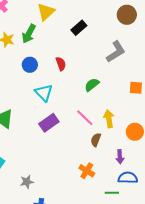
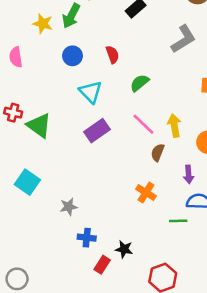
green semicircle: (92, 85) -> (140, 83), moved

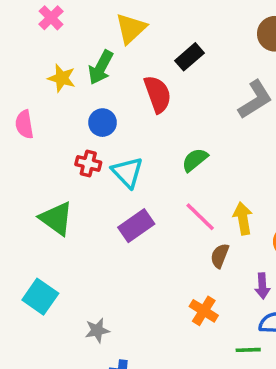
red semicircle: (112, 55) -> (158, 94), moved, size x1.5
red cross: (13, 113) -> (88, 163), moved

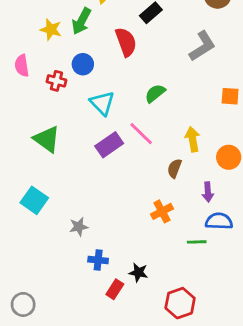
red cross: (88, 163) -> (56, 81), moved
pink line: (200, 217) -> (141, 134), moved
orange cross: (204, 311) -> (162, 211), turned 30

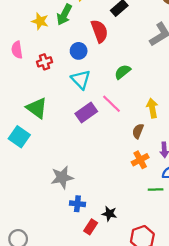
blue circle: (83, 64) -> (79, 51), moved
red cross: (56, 81) -> (44, 62), turned -32
cyan square: (34, 200) -> (19, 137), moved
orange cross: (162, 211) -> (140, 160), moved
gray star: (79, 227) -> (62, 177), size x1.5

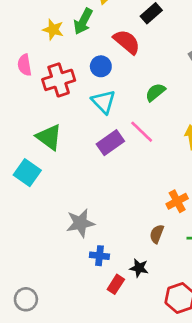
red semicircle: (99, 31) -> (127, 42), turned -30
red cross: (44, 62) -> (59, 80), size x1.6
brown semicircle: (138, 131) -> (157, 234), moved

